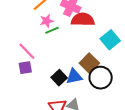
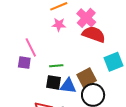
green line: (52, 30) -> (56, 66), moved
black square: (59, 78) -> (54, 82), turned 35

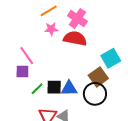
red semicircle: (94, 34) -> (75, 38), moved
green line: (56, 66) -> (37, 89), moved, turned -32
brown square: (87, 78) -> (98, 77), moved

